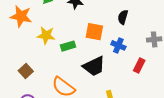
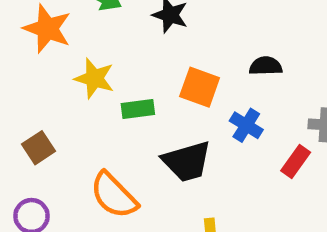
black semicircle: (123, 17) -> (266, 66), turned 64
red rectangle: (139, 66) -> (296, 161), moved

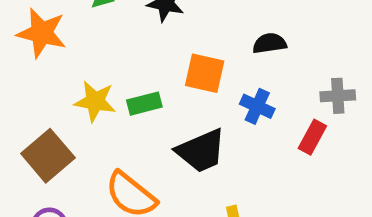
yellow star: (94, 78) -> (95, 101), moved
brown square: (39, 148) -> (48, 156), size x1.5

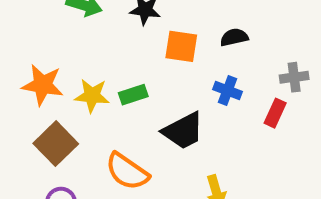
orange star: (42, 33) -> (43, 85), moved
orange square: (205, 73) -> (181, 46), moved

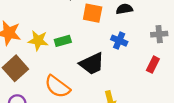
red rectangle: (275, 113) -> (153, 65), moved

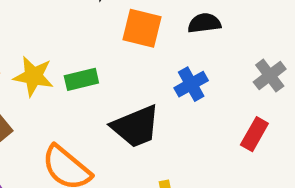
gray cross: (159, 34) -> (270, 75), turned -35
blue cross: (119, 41) -> (191, 84), turned 35

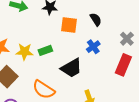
black semicircle: (204, 23) -> (96, 19), turned 72
red rectangle: (254, 134) -> (123, 65), size x1.5

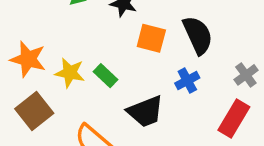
black semicircle: (96, 19) -> (198, 35), size x1.6
green rectangle: (45, 50) -> (105, 76), turned 56

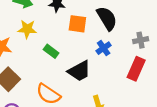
yellow star: (70, 73) -> (27, 29), moved
gray cross: (246, 75) -> (141, 40), turned 32

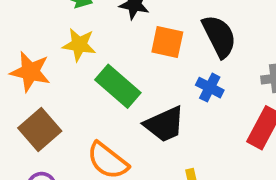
blue cross: (104, 48) -> (210, 88), turned -32
green rectangle: (51, 51) -> (118, 86), size x1.6

